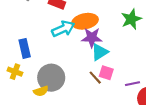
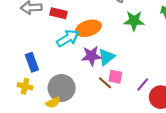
green star: (131, 19) -> (134, 21), turned 30
purple star: (92, 38) -> (91, 56), moved
purple line: (133, 84) -> (143, 84), turned -32

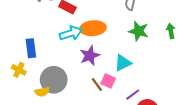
purple star: (91, 56) -> (90, 56), turned -30
cyan triangle: (107, 57) -> (123, 63), moved

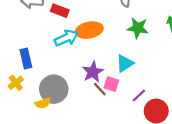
purple star: (90, 56) -> (93, 72), moved
yellow cross: (19, 70) -> (16, 83), turned 32

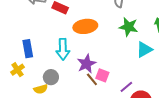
cyan arrow: (66, 38) -> (63, 49), moved, turned 110
cyan triangle: (125, 63) -> (144, 50), moved
gray circle: (54, 89) -> (51, 77), size x0.6

